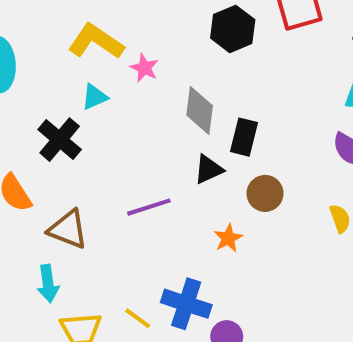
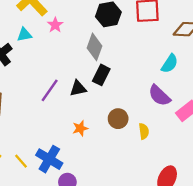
gray diamond: (200, 110) -> (94, 47), moved
brown circle: (265, 193) -> (118, 119), moved
purple line: (149, 207) -> (50, 90), moved, turned -50

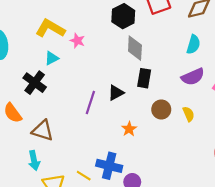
gray diamond: (94, 47) -> (135, 48), moved
black rectangle: (101, 75) -> (144, 78), moved
purple semicircle: (159, 96) -> (193, 77), turned -50

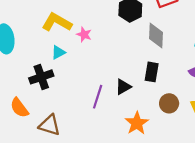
gray diamond: (135, 48) -> (156, 36), moved
black cross: (35, 83) -> (41, 77), turned 35
orange star: (129, 129) -> (137, 123), size x1.5

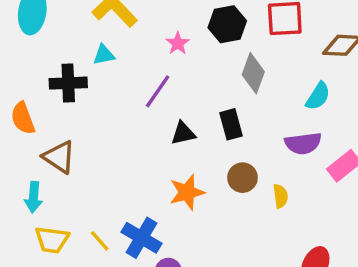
pink star: (84, 35) -> (178, 43), moved
black rectangle: (152, 72) -> (231, 124), turned -42
purple line: (98, 97) -> (158, 91), moved

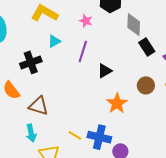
cyan triangle: (104, 55) -> (54, 41), moved
black rectangle: (231, 124) -> (147, 47), moved
yellow line: (100, 241) -> (75, 135), moved

